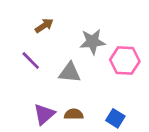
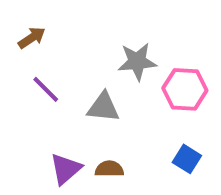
brown arrow: (44, 26) -> (32, 38), moved
blue square: (115, 118) -> (187, 159), moved

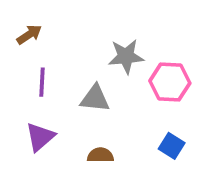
purple line: (46, 89) -> (42, 82), turned 48
purple triangle: (66, 169) -> (40, 137), moved

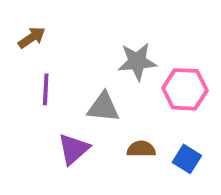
purple triangle: (40, 137) -> (74, 149), moved
brown semicircle: (100, 155) -> (141, 149), moved

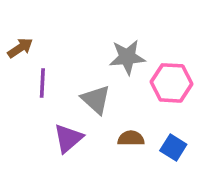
brown arrow: (32, 38) -> (20, 48), moved
gray triangle: (103, 107) -> (96, 100), turned 36

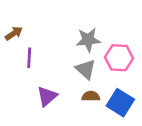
gray triangle: (96, 100) -> (86, 69), moved
blue square: (173, 148) -> (120, 103), size x1.5

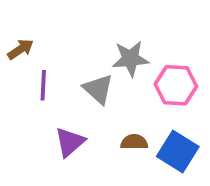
gray triangle: (86, 69) -> (98, 89), moved

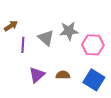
gray triangle: (98, 89) -> (46, 38), moved
brown semicircle: (134, 142) -> (63, 75), moved

